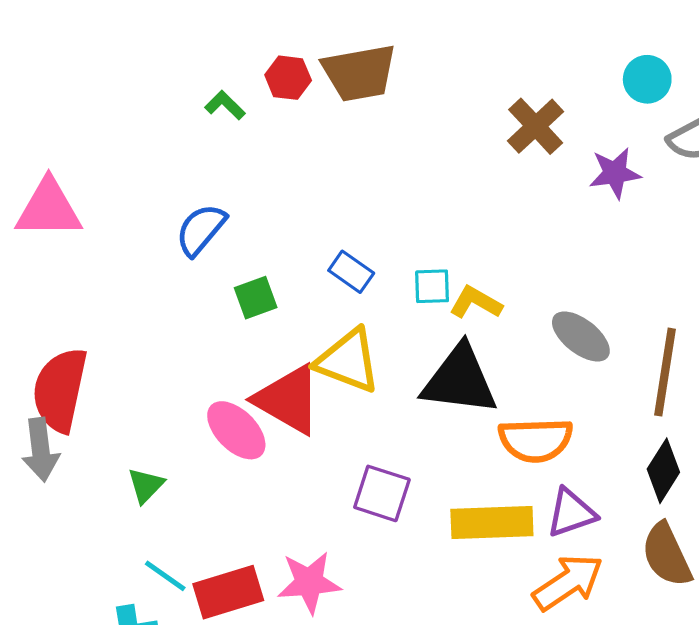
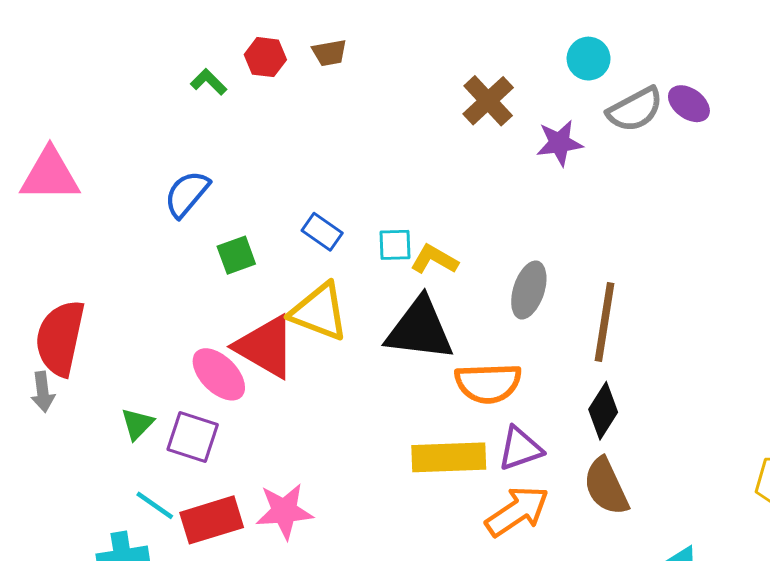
brown trapezoid: (359, 73) -> (329, 53), size x0.5
gray ellipse: (581, 336) -> (529, 290), turned 70
gray arrow: (41, 450) -> (43, 392), size x0.7
purple square: (382, 493) -> (193, 437), moved

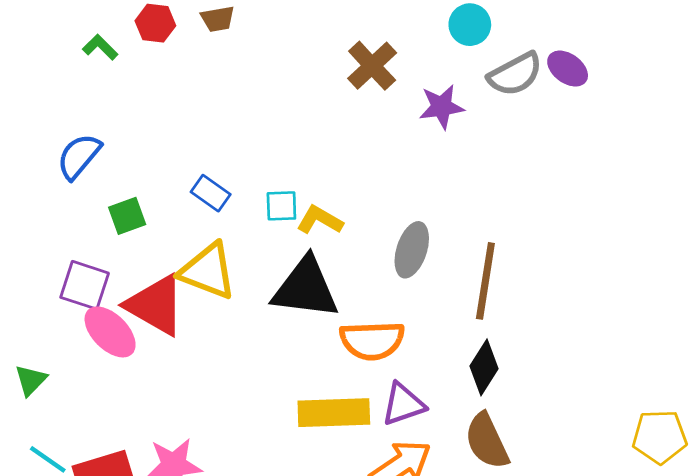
purple square: (193, 437) -> (85, 285), moved

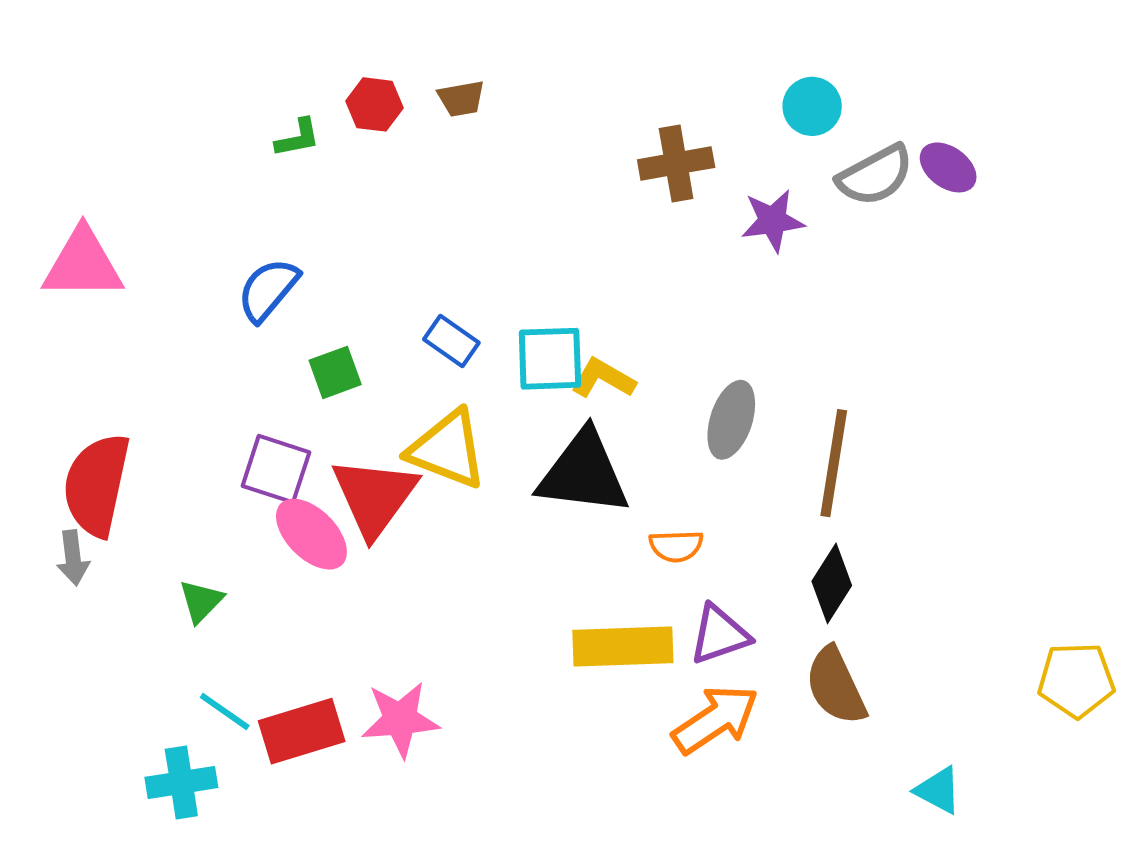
green L-shape: (100, 47) -> (298, 138), turned 124
brown cross: (372, 66) -> (676, 164), turned 33
cyan square: (281, 206) -> (550, 359), size x1.5
red triangle: (155, 305) -> (375, 497), turned 36
orange semicircle: (372, 340) -> (676, 546), size x0.6

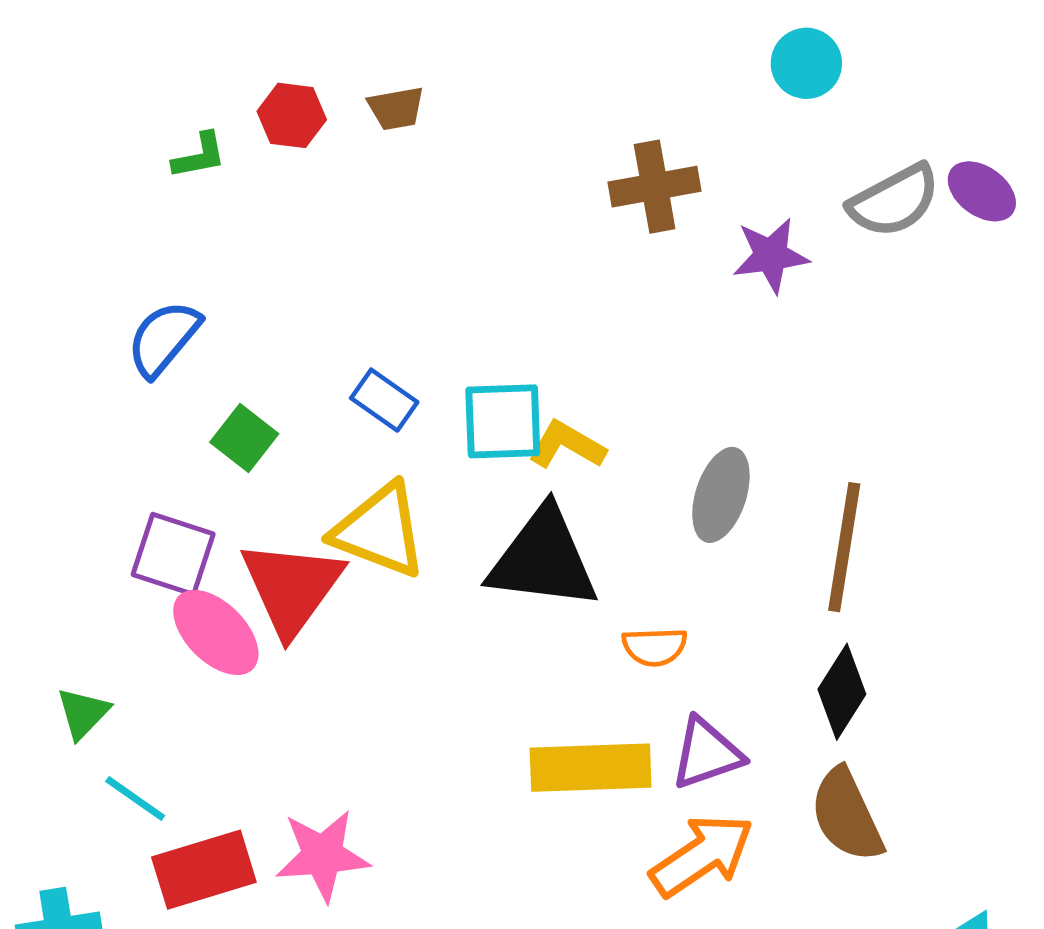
cyan circle: (812, 106) -> (806, 63), moved
green square: (335, 372) -> (244, 438), turned -32
cyan line: (225, 712) -> (135, 798), moved

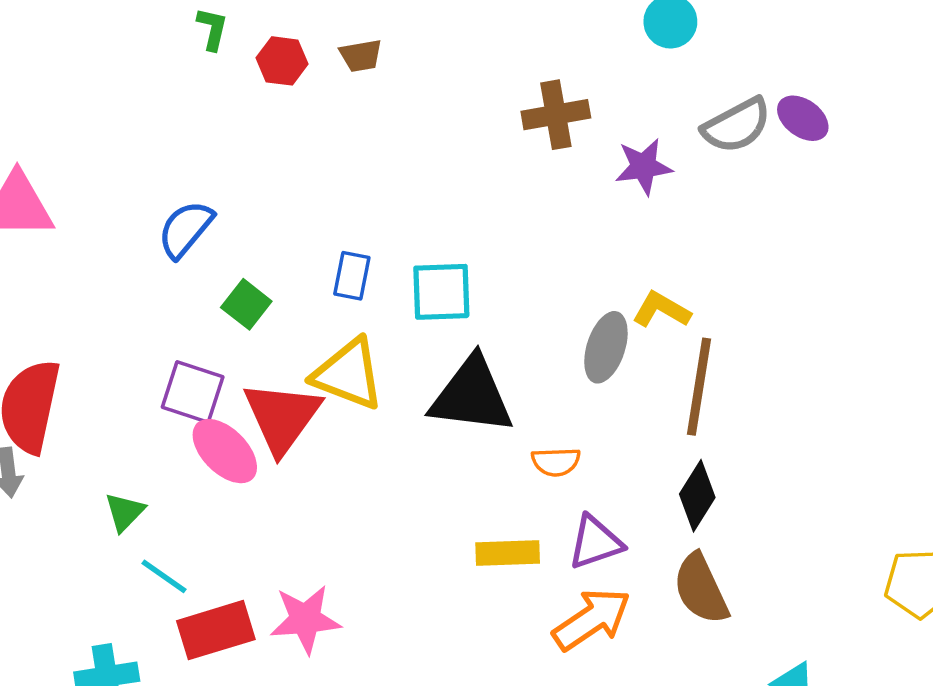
green L-shape: (199, 156) -> (212, 29), moved, turned -66
blue rectangle: (384, 400) -> (352, 276), turned 66
yellow L-shape: (567, 445) -> (661, 310), moved
yellow rectangle: (591, 768) -> (508, 553), size x0.7

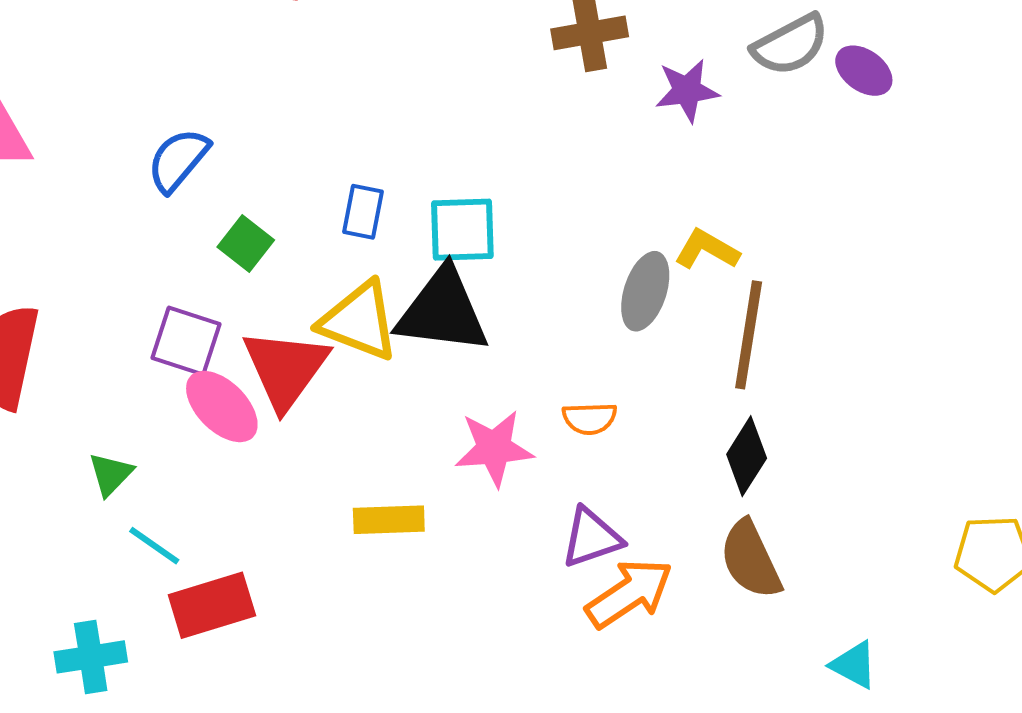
purple ellipse: (803, 118) -> (864, 71), moved
black triangle: (472, 396) -> (442, 311), moved
purple triangle: (595, 542) -> (592, 538), moved
yellow rectangle: (508, 553) -> (389, 520), moved
pink star: (305, 619) -> (494, 448), moved

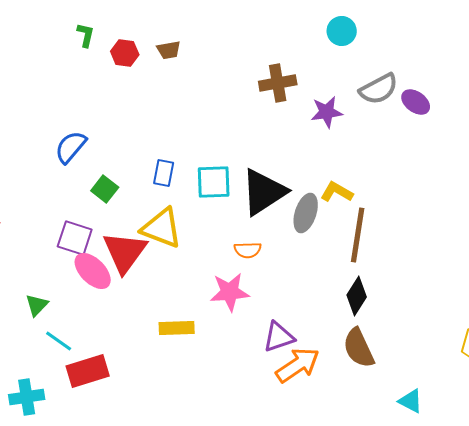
black triangle: (442, 311) -> (264, 192), moved, turned -40
orange semicircle: (590, 418) -> (248, 250), moved

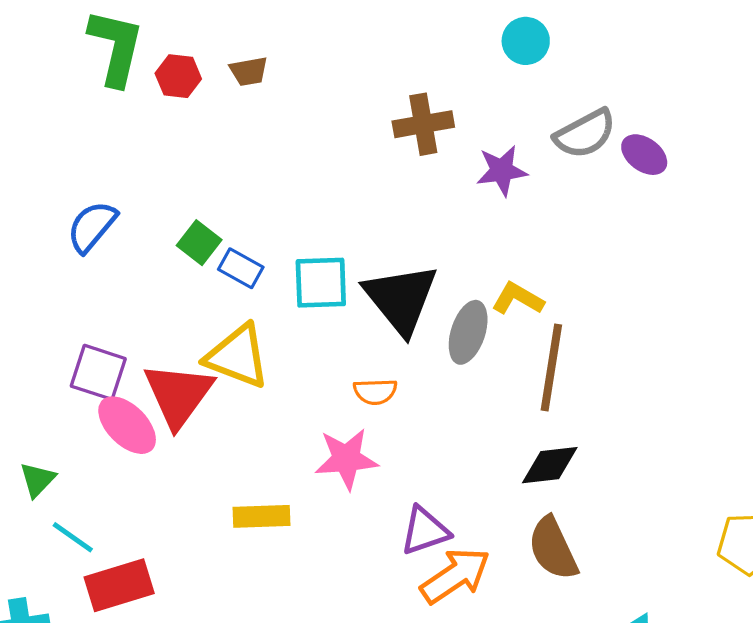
green L-shape: (86, 35) -> (116, 47), size x2.0
blue rectangle: (164, 173) -> (241, 268), turned -72
green square: (105, 189) -> (199, 243), moved
black triangle: (264, 192) -> (401, 299), turned -36
black diamond: (357, 296) -> (550, 465), turned 51

